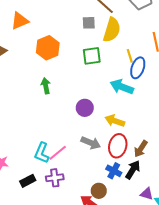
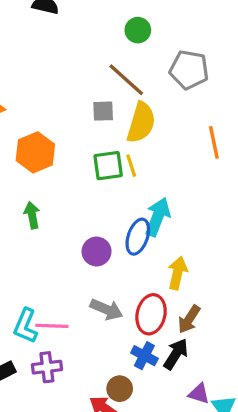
yellow line: (130, 56) -> (131, 166), moved
blue ellipse: (138, 68) -> (138, 237), moved
cyan arrow: (122, 87) -> (158, 217), turned 90
yellow arrow: (115, 121) -> (177, 273), moved, turned 84
pink line: (58, 153) -> (52, 326), turned 42

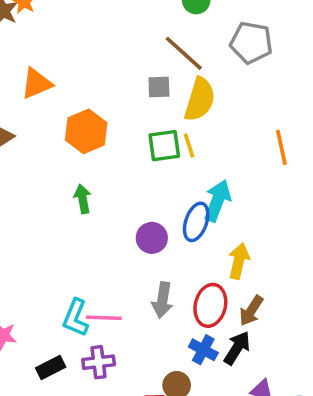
orange line: (214, 142) -> (281, 147), moved
gray arrow: (106, 309) -> (162, 300), turned 76

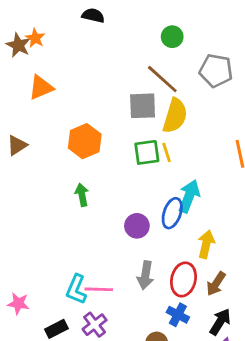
orange triangle: (36, 83) -> (41, 88), moved
gray square: (159, 87) -> (143, 106), size x1.5
black arrow: (237, 348) -> (220, 322), moved
purple cross: (99, 362) -> (95, 325), turned -30

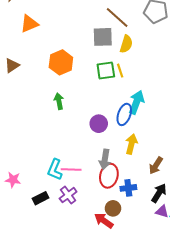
yellow semicircle: (175, 116) -> (126, 44), size x0.7
yellow arrow: (206, 244) -> (131, 144), moved
red ellipse: (183, 279) -> (109, 176), moved
blue cross: (178, 315) -> (128, 188), turned -35

